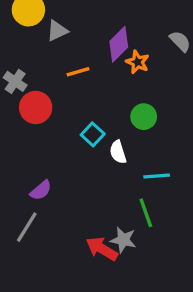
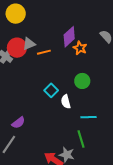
gray triangle: (57, 31) -> (29, 44), moved
red circle: (36, 107) -> (17, 48), moved

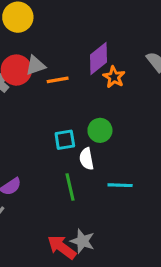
green circle: (82, 81) -> (100, 130), moved
cyan square: (51, 90) -> (65, 140), turned 32
green line: (81, 139) -> (70, 187), moved

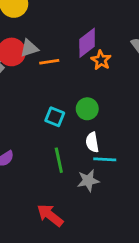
cyan square: (65, 140) -> (55, 117), turned 30
white semicircle: (87, 159) -> (92, 142), moved
gray star: (82, 241) -> (88, 181), moved, turned -30

